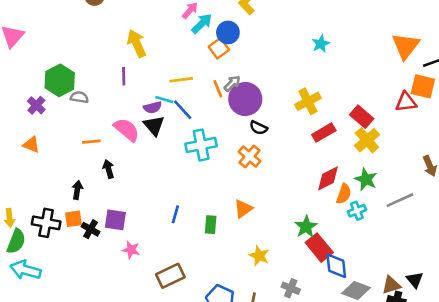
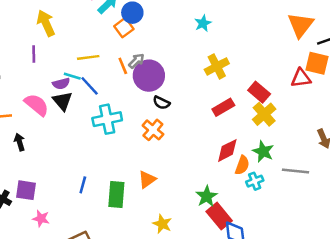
cyan star: (321, 44) -> (203, 23), moved
yellow cross: (308, 101) -> (217, 66), moved
gray line: (400, 200) -> (295, 171), turned 30
green rectangle: (211, 225) -> (116, 194), size x1.5

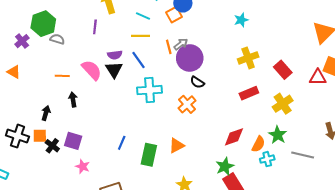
cyan line: (72, 76) -> (143, 16), moved
red rectangle: (259, 92) -> (283, 70), moved
red diamond: (227, 150) -> (234, 137), moved

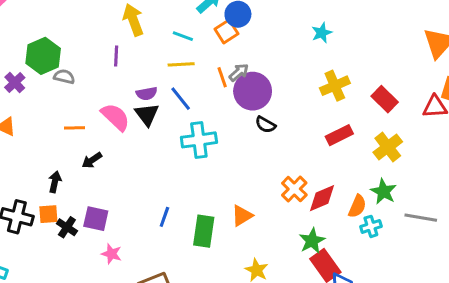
black arrow: (73, 100) -> (92, 160), turned -112
orange cross: (187, 104) -> (294, 189), moved

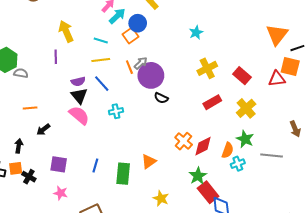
pink semicircle: (115, 117) -> (79, 115), moved
cyan cross: (199, 140) -> (116, 111), size x0.6
purple square: (96, 219) -> (59, 164), moved

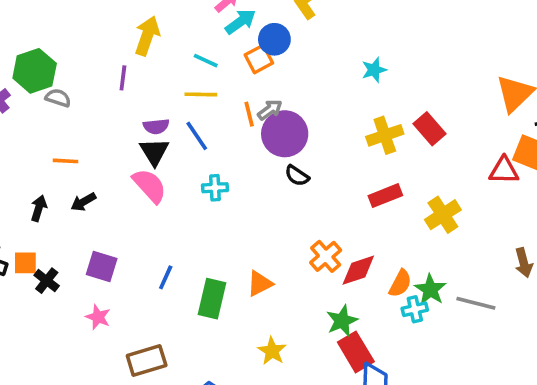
yellow arrow: (66, 31) -> (147, 36), turned 35
red rectangle: (242, 76) -> (430, 129), moved
green star: (245, 139) -> (430, 290), moved
black arrow: (19, 146) -> (39, 208), moved

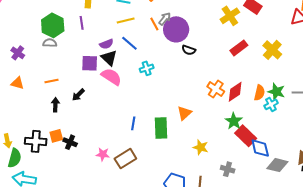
green hexagon: (35, 71) -> (53, 25), moved
orange line: (65, 161) -> (51, 81), moved
purple square: (102, 266) -> (90, 63), moved
brown rectangle: (147, 360) -> (125, 159), moved

